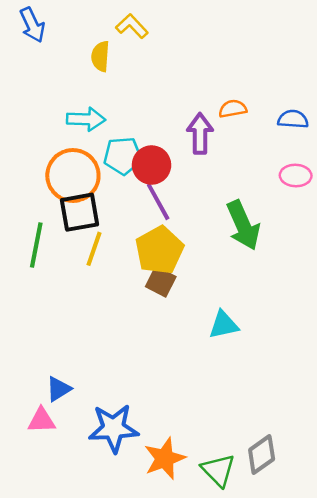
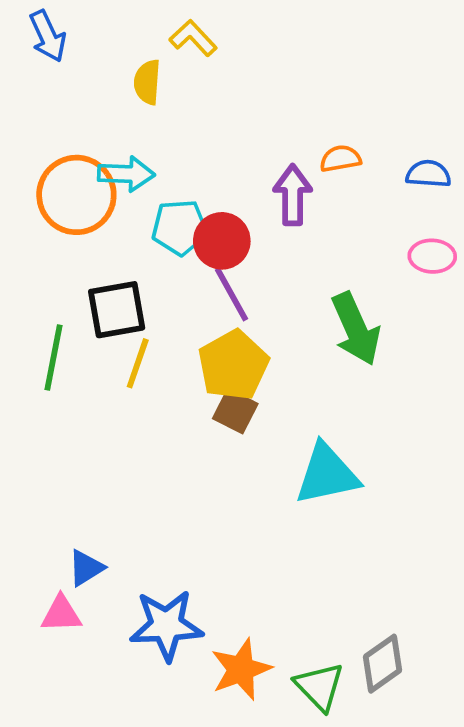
orange circle: (73, 175) -> (76, 195), moved
cyan triangle: (224, 325) -> (327, 474), size x1.5

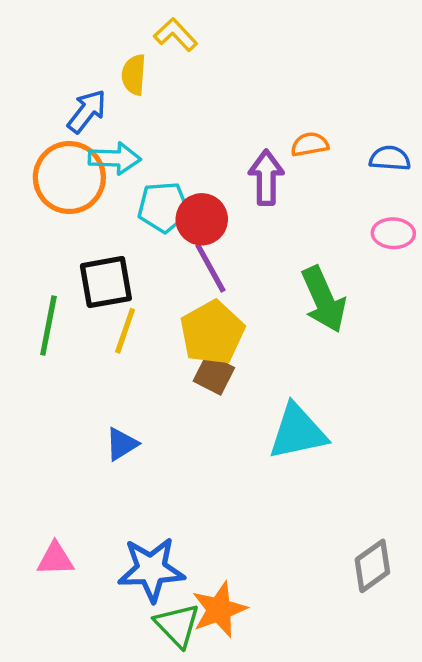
blue arrow: (48, 36) -> (87, 111), moved, turned -117
blue triangle: (86, 568) -> (122, 444), moved
gray diamond: (383, 664) -> (372, 566), moved
green triangle: (319, 687) -> (177, 625), moved

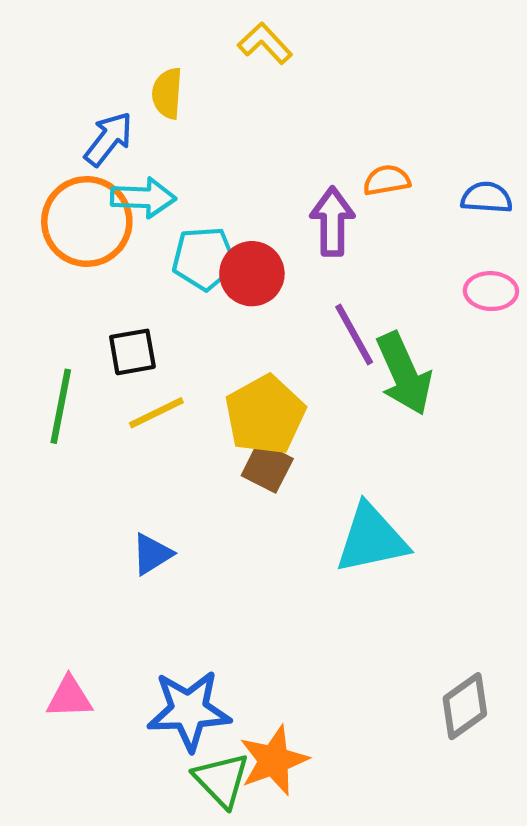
yellow L-shape: (176, 35) -> (265, 43), moved
purple line: (210, 268) -> (354, 335), moved
black square: (106, 282) -> (132, 352), size x0.7
yellow line: (125, 331) -> (156, 413), turned 45

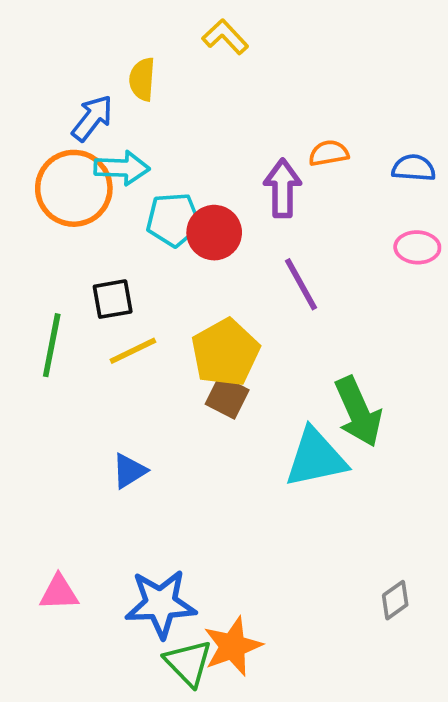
green arrow: (404, 374) -> (358, 412), moved
gray diamond: (465, 706) -> (395, 600), size x0.7

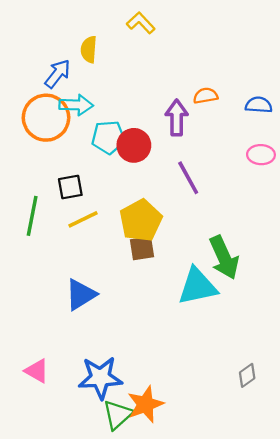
brown square: (227, 397) -> (142, 248), turned -36
blue triangle: (129, 471) -> (81, 294), size x1.4
pink triangle: (59, 593) -> (37, 371), turned 32
green triangle: (188, 663) -> (118, 415), turned 32

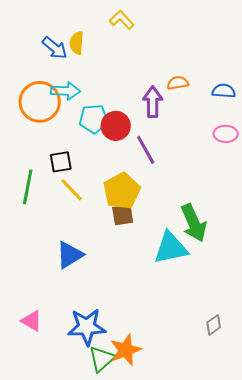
blue arrow: (58, 74) -> (55, 48), moved, turned 92
purple line: (188, 178) -> (146, 150), moved
yellow line: (83, 219) -> (72, 190), turned 72

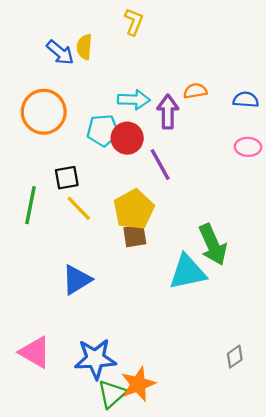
yellow L-shape: (122, 20) -> (134, 22), turned 65
cyan arrow: (66, 91) -> (134, 100), moved
pink triangle: (32, 321) -> (35, 352), size x1.4

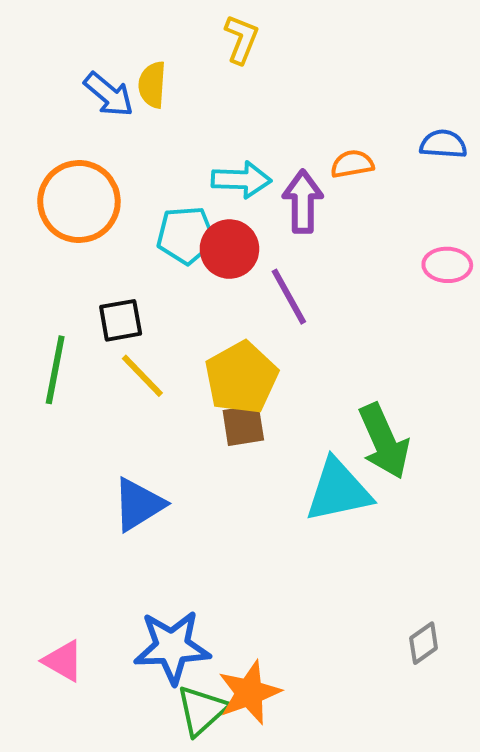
blue semicircle: (246, 100) -> (443, 144), moved
pink triangle: (35, 352) -> (63, 661), moved, size x0.7

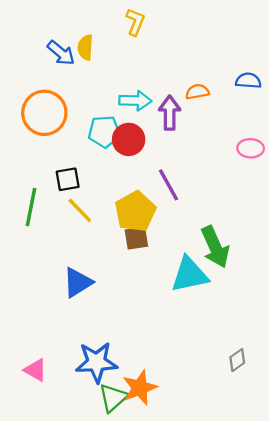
purple line: (289, 297) -> (169, 185), moved

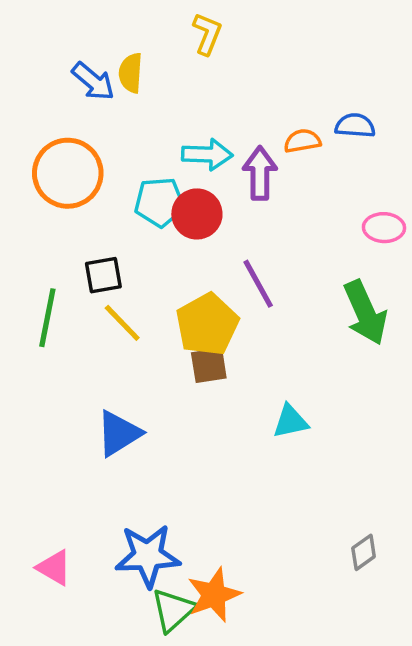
blue semicircle: (248, 81) -> (355, 126), moved
green arrow: (215, 247) -> (365, 313), moved
cyan triangle: (190, 275) -> (290, 421), size x0.6

